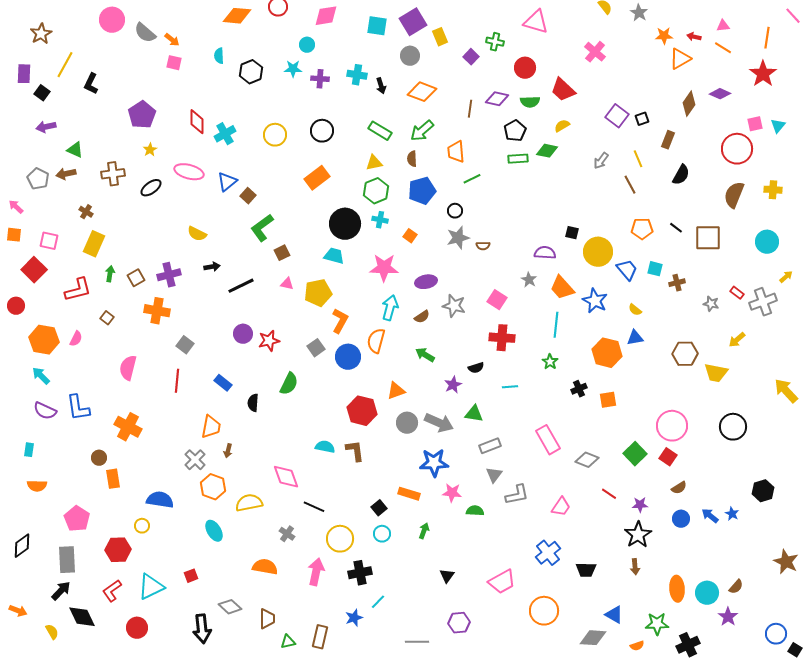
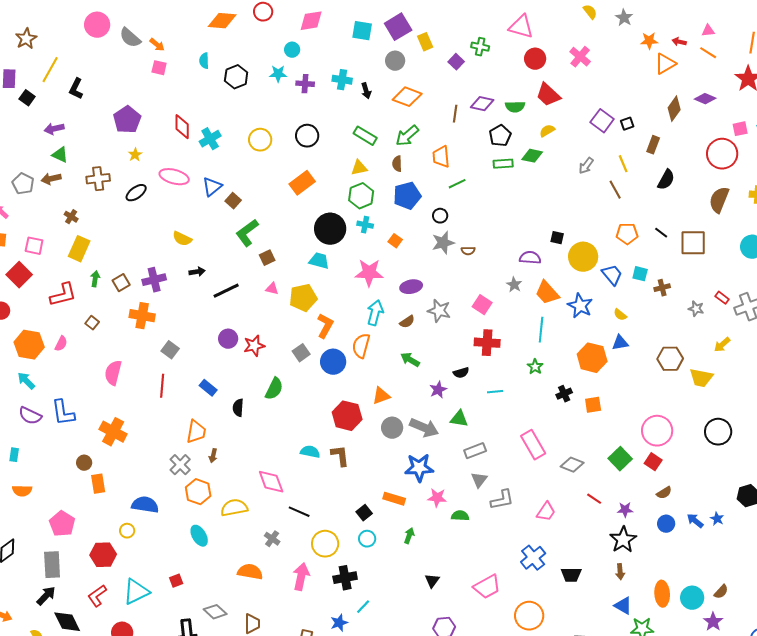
red circle: (525, 68) -> (535, 59), moved
purple arrow: (46, 127) -> (54, 129), moved
blue triangle: (614, 615) -> (623, 606), moved

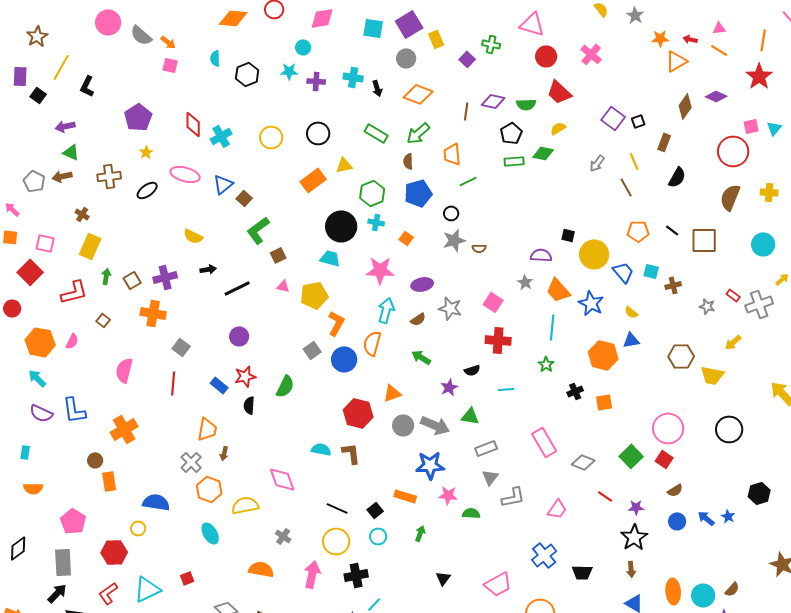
yellow triangle: (359, 168) -> (344, 165), moved
red star: (254, 346) -> (245, 376), moved
orange cross: (113, 432) -> (124, 429), turned 32
black line: (299, 512) -> (337, 508), moved

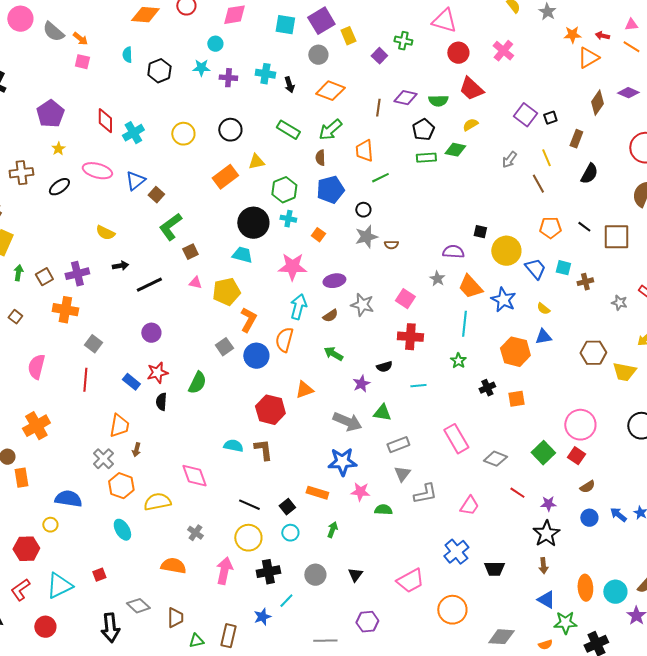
gray circle: (403, 425) -> (315, 575), moved

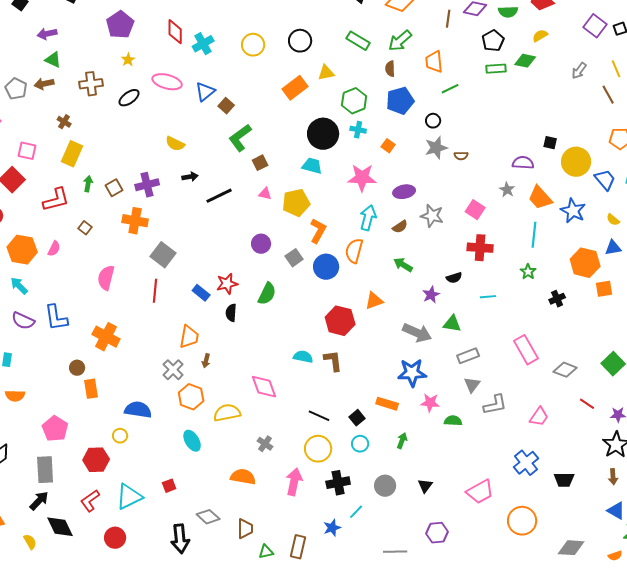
purple circle: (151, 333) -> (261, 244), moved
gray square: (93, 344) -> (163, 255), size x1.4
orange square: (516, 399) -> (604, 289), moved
orange cross: (36, 426) -> (106, 337), turned -32

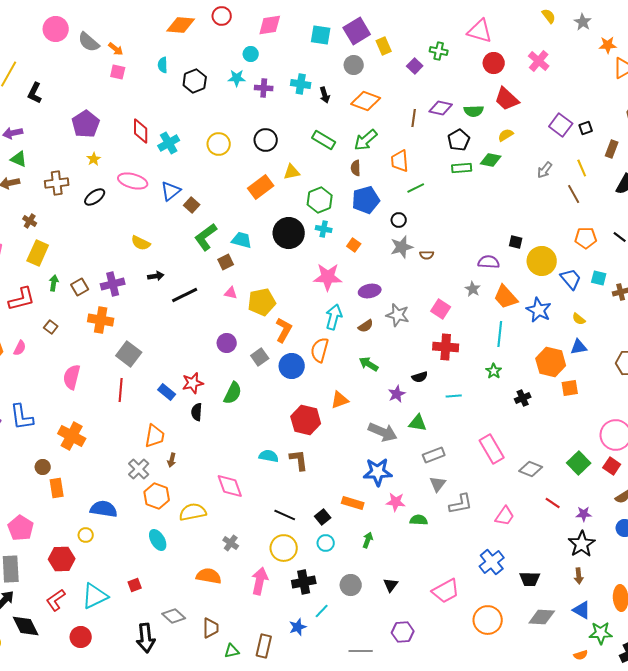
cyan trapezoid: (312, 166) -> (242, 240), moved
gray diamond: (571, 548) -> (542, 617), moved

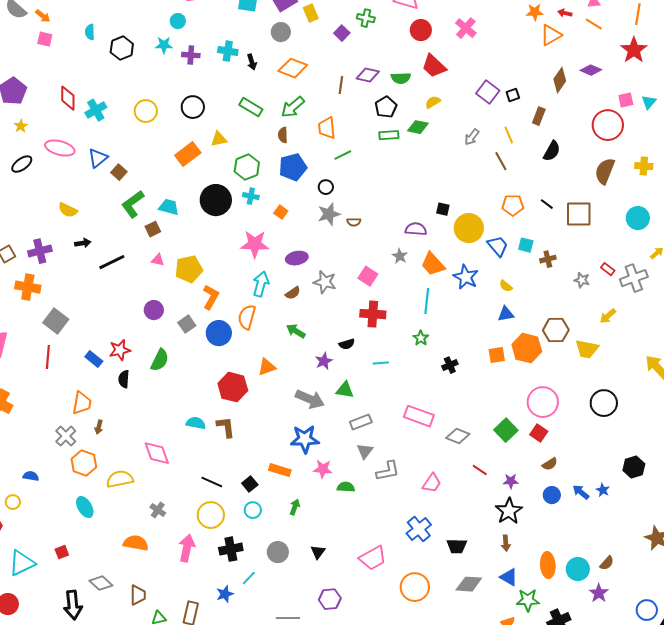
orange hexagon: (551, 362) -> (527, 348), moved
pink rectangle: (492, 449) -> (419, 416), turned -40
blue semicircle: (104, 509) -> (31, 476), size x0.6

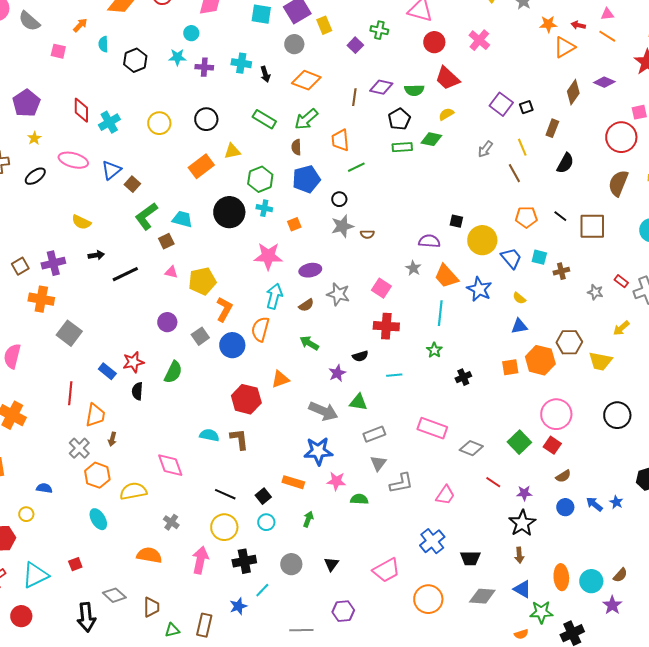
orange arrow: (43, 16) -> (80, 25), moved, turned -84
orange square: (281, 212) -> (294, 224), turned 32
red line: (48, 357) -> (70, 393), moved

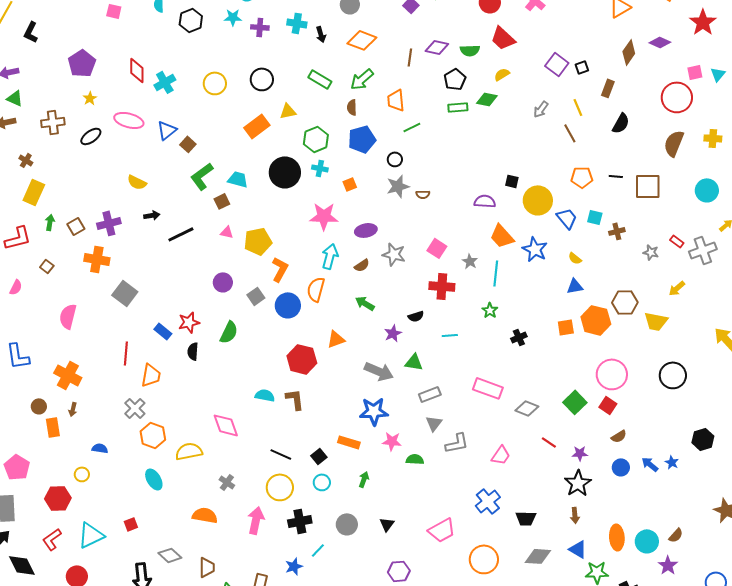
black line: (560, 216) -> (616, 176), turned -32
gray star: (413, 268) -> (470, 261), moved
brown arrow: (112, 439) -> (73, 409), moved

